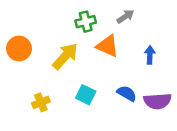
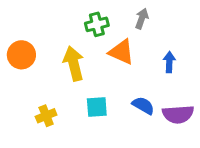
gray arrow: (125, 16) -> (142, 19), turned -36
yellow arrow: (65, 56) -> (74, 64), turned -56
cyan square: (86, 95) -> (97, 107), turned -30

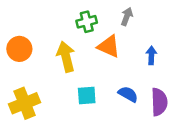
purple semicircle: (178, 114) -> (159, 102), turned -88
yellow cross: (46, 116) -> (25, 103), moved, size x1.6

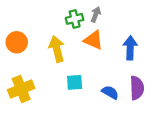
gray arrow: (127, 17) -> (96, 14), moved
blue arrow: (151, 55) -> (130, 48), size x1.5
blue semicircle: (128, 94) -> (110, 92), moved

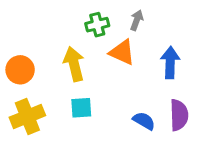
gray arrow: (96, 14) -> (137, 20), moved
orange circle: (17, 42) -> (20, 70), moved
cyan square: (75, 82) -> (81, 108), moved

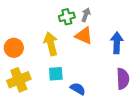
gray arrow: (137, 20) -> (86, 15), moved
blue semicircle: (144, 121) -> (78, 89), moved

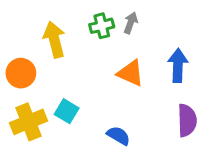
orange triangle: (84, 36) -> (131, 73), moved
yellow arrow: (51, 44) -> (54, 40), moved
cyan square: (56, 74) -> (67, 111), moved, turned 35

